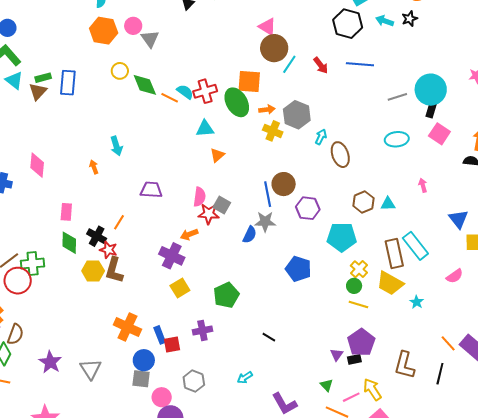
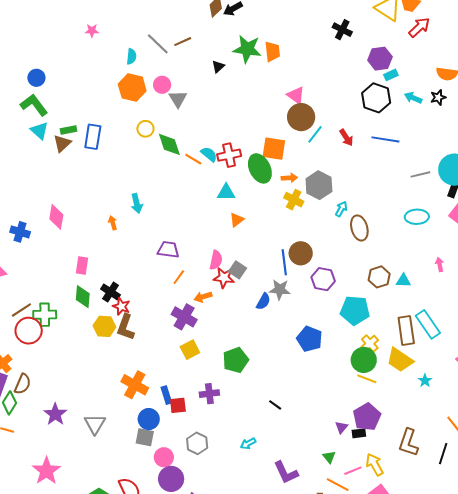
orange line: (119, 222) -> (179, 277), moved
green circle: (354, 286) -> (364, 360), size x1.6

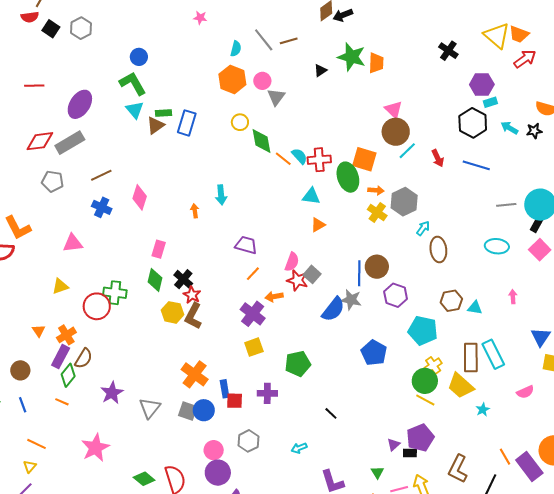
blue semicircle: (263, 301) -> (333, 309), size x1.5
brown line: (21, 310) -> (101, 175), moved
gray square: (145, 437) -> (188, 411), moved

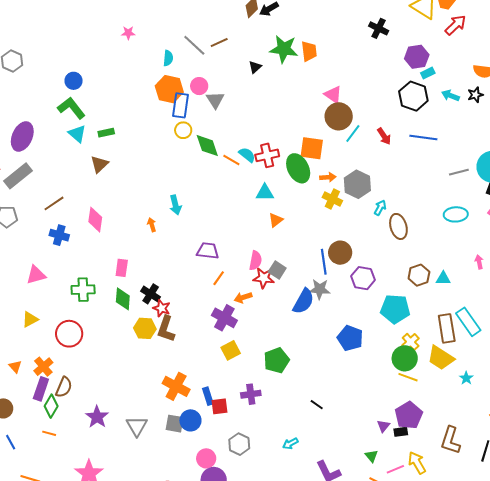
blue rectangle: (187, 123) -> (180, 105), moved
brown triangle: (155, 125) -> (99, 164), moved
green cross: (115, 293) -> (83, 290), moved

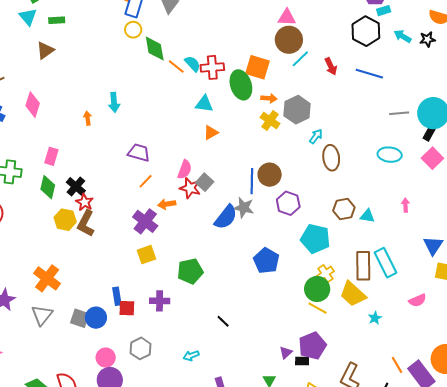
pink triangle: (333, 95) -> (287, 17), turned -42
orange cross: (176, 386) -> (47, 278), moved

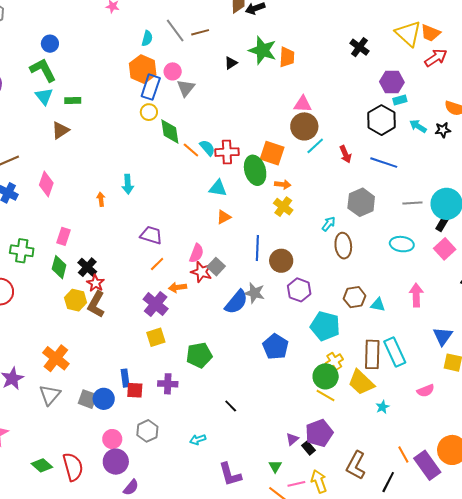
gray hexagon: (297, 110) -> (361, 202), moved
blue line: (252, 181) -> (257, 248), moved
pink arrow: (405, 205) -> (416, 295), size x1.6
black rectangle: (302, 361) -> (308, 448), turned 48

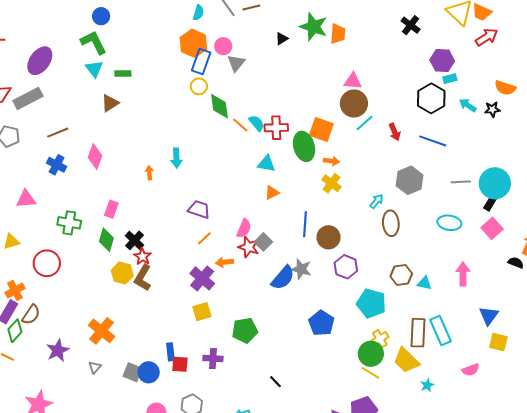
gray triangle: (50, 395) -> (95, 367), size x0.6

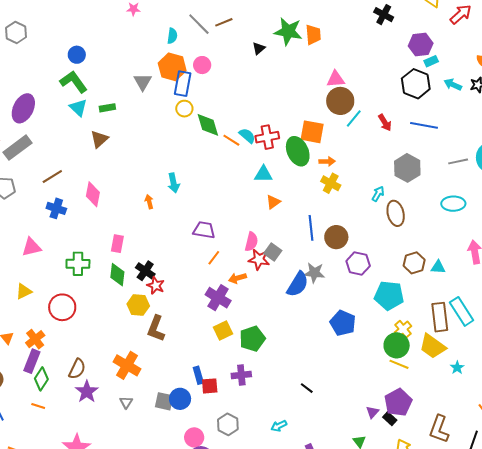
gray triangle: (236, 63) -> (143, 82), moved
brown L-shape: (143, 278) -> (156, 328), moved
brown semicircle: (31, 315) -> (77, 369), moved
green pentagon: (245, 330) -> (252, 339), moved

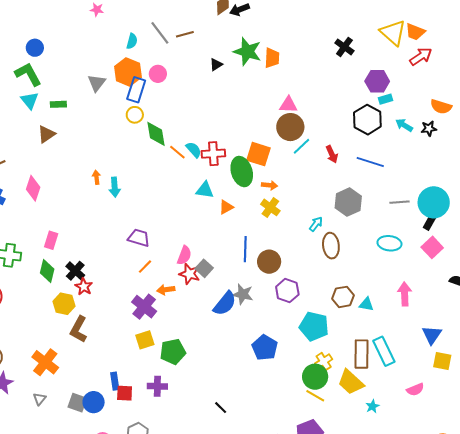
orange arrow: (149, 202) -> (96, 177), moved
orange triangle: (273, 202) -> (226, 207), moved

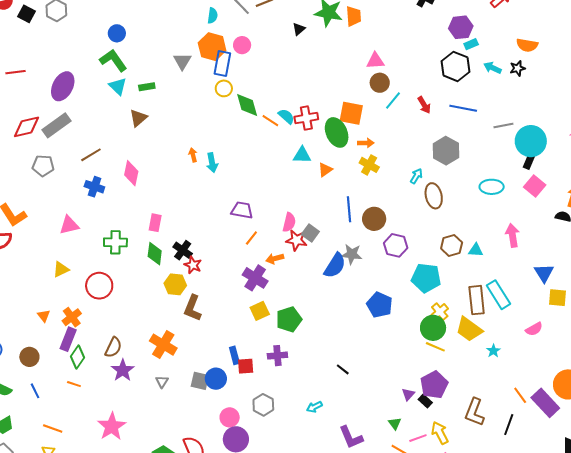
brown circle: (290, 127) -> (380, 83), size x0.7
gray line: (400, 202) -> (503, 126), moved

